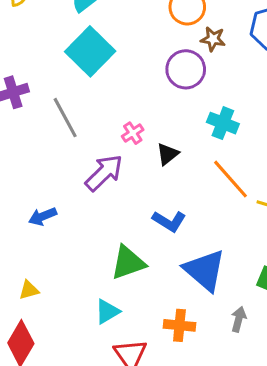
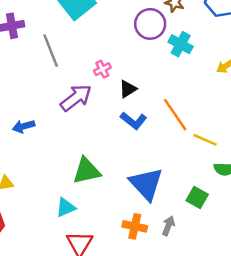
cyan cross: (223, 123) -> (181, 44), moved
blue L-shape: (169, 221) -> (134, 121), moved
orange cross: (179, 325) -> (135, 226), moved

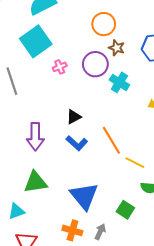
pink cross: (102, 69) -> (60, 67), moved
purple arrow: (76, 98) -> (35, 137), moved, turned 124

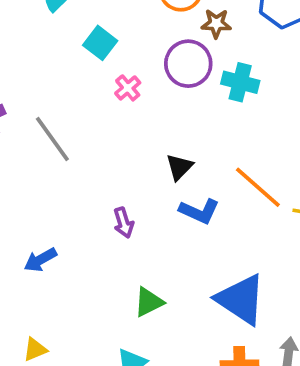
cyan square: (36, 41) -> (100, 43), moved, size x0.6
purple arrow: (35, 137) -> (124, 223), size x0.6
green triangle: (35, 182) -> (149, 302), size x0.7

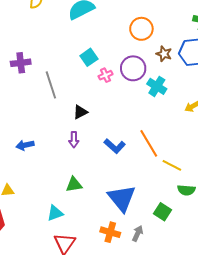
brown star: (216, 24) -> (164, 54), moved
cyan square: (100, 43) -> (89, 57), moved
pink cross: (128, 88) -> (105, 75), moved
black triangle: (179, 167) -> (80, 112), moved

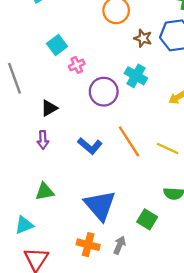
purple circle: (133, 68) -> (104, 92), moved
yellow line: (172, 165) -> (168, 149), moved

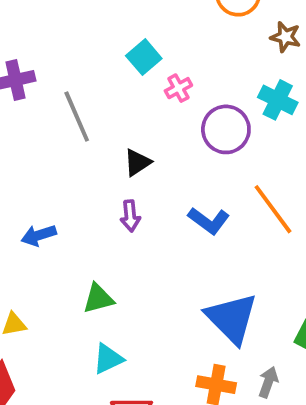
green triangle: (45, 191) -> (98, 299), moved

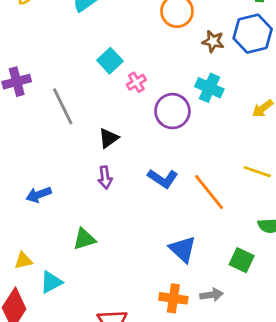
orange line: (273, 209) -> (209, 192), moved
blue triangle: (232, 318) -> (183, 249), size x0.7
cyan triangle: (108, 359) -> (51, 282), moved
gray arrow: (268, 382) -> (211, 295), turned 65

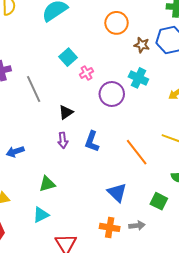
blue L-shape: (163, 178) -> (92, 141), moved, turned 75
cyan triangle: (51, 282) -> (41, 215), moved

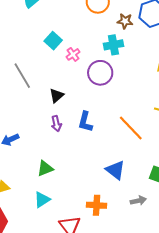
cyan cross: (138, 78) -> (113, 45), moved, turned -30
orange cross: (110, 227) -> (97, 205), moved

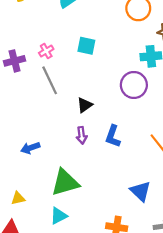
cyan square: (53, 41) -> (86, 46), turned -36
pink cross: (73, 54) -> (46, 51), moved
green triangle: (45, 168) -> (65, 182), size x1.6

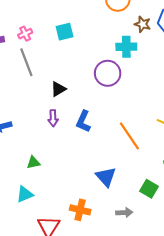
cyan square: (86, 46) -> (65, 32), turned -30
green triangle: (65, 182) -> (33, 162), size x0.5

